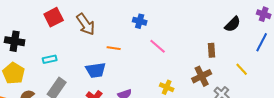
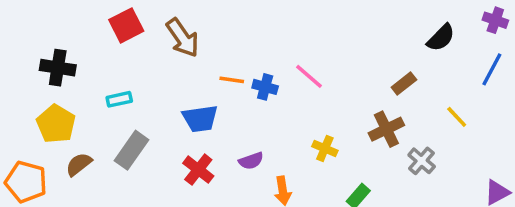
blue cross: (140, 21) -> (265, 87), moved
brown rectangle: (212, 50) -> (404, 83), turned 56

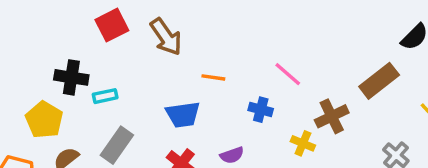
black cross: (58, 68) -> (71, 77), moved
brown rectangle: (404, 83) -> (379, 81), size x1.6
blue cross: (265, 87) -> (261, 110), moved
brown cross: (386, 129) -> (332, 116), moved

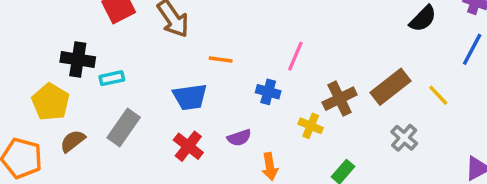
pink line: (288, 74) -> (295, 56), turned 72
brown rectangle: (379, 81) -> (391, 87), moved

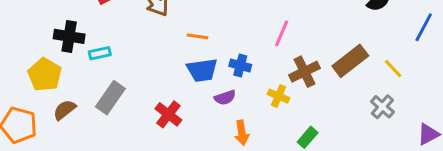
pink line: (295, 56) -> (282, 33), moved
blue trapezoid: (190, 97) -> (202, 70), moved
purple semicircle: (239, 138) -> (225, 98), moved
gray cross: (404, 138) -> (382, 107), moved

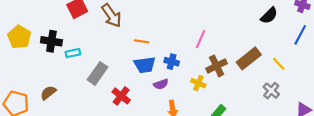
yellow pentagon: (45, 75) -> (19, 37), moved
gray rectangle: (110, 98) -> (98, 73), moved

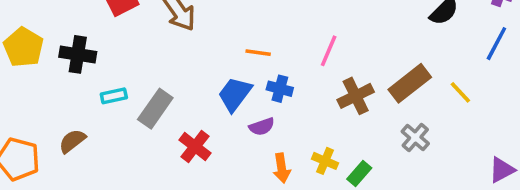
orange line: (142, 41) -> (258, 53), moved
cyan rectangle: (73, 53) -> (114, 96), moved
blue trapezoid: (145, 65) -> (235, 94), turned 135
yellow cross: (198, 83) -> (325, 161), moved
gray cross: (271, 91) -> (415, 137), moved

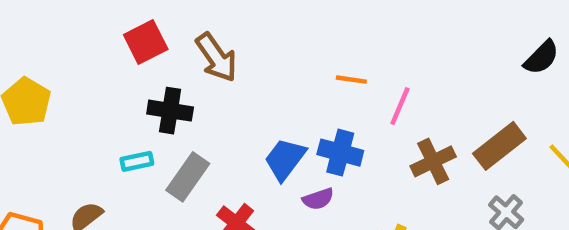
orange line: (258, 53) -> (351, 80), moved
black cross: (78, 54) -> (170, 111), moved
blue cross: (280, 89) -> (340, 153), size x1.4

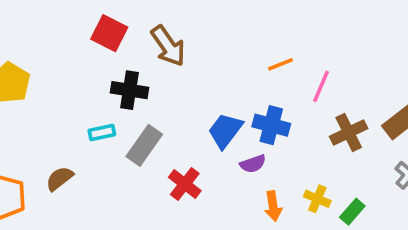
red square: (146, 42) -> (109, 33), turned -36
orange line: (351, 80) -> (280, 64), turned -30

